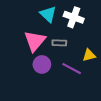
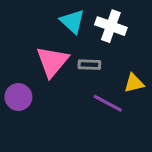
purple circle: (42, 64) -> (18, 97), moved

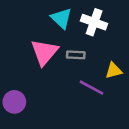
purple circle: (18, 97) -> (14, 102), moved

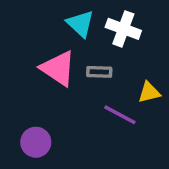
pink triangle: (44, 52) -> (58, 68), turned -36
purple circle: (14, 102) -> (36, 142), moved

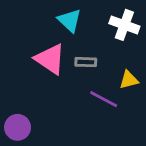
white cross: (123, 29) -> (124, 25), moved
purple circle: (36, 142) -> (18, 127), moved

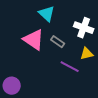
white cross: (124, 25) -> (84, 28), moved
gray rectangle: (86, 62) -> (58, 42), turned 32

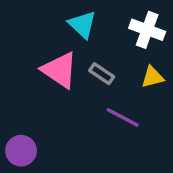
white cross: (84, 28) -> (147, 30), moved
yellow triangle: (87, 54) -> (152, 77), moved

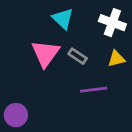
pink triangle: (60, 70) -> (45, 53), turned 32
purple line: (123, 117) -> (94, 90), turned -35

